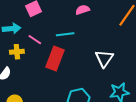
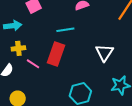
pink line: (35, 40) -> (33, 64), moved

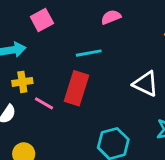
white triangle: (104, 53) -> (146, 84), turned -36

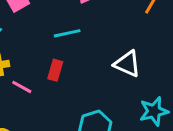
red rectangle: (76, 88) -> (55, 70), size x0.6

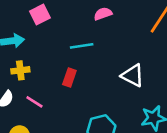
pink line: (22, 87) -> (34, 102), moved

